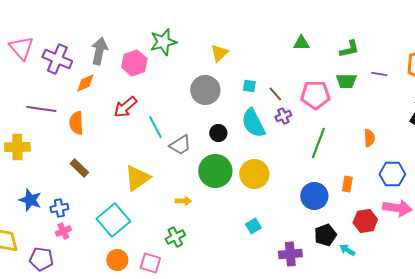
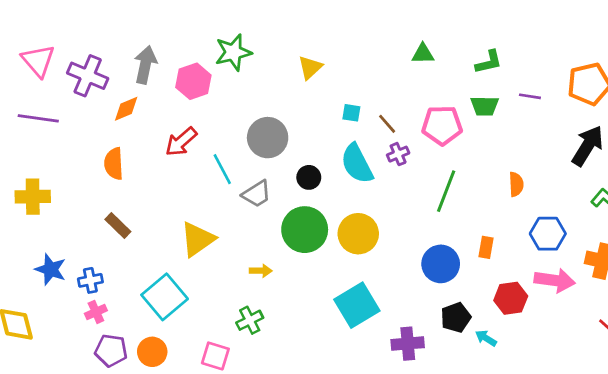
gray circle: (205, 90) -> (268, 138), moved
purple line: (41, 109) -> (38, 118), moved
cyan square: (253, 226) -> (357, 305), size x2.0
purple pentagon: (41, 259) -> (111, 350), moved
orange circle: (117, 260) -> (152, 352), moved

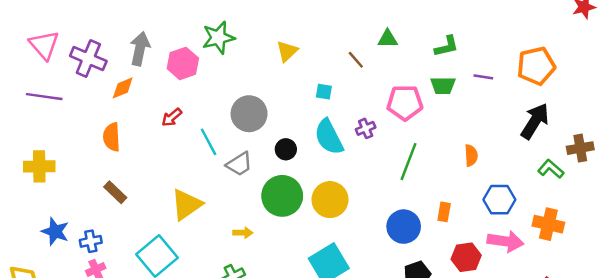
brown line: (387, 124) -> (356, 60), moved
red arrow: (181, 142) -> (172, 117), size x0.7

